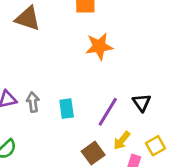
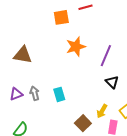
brown triangle: (28, 18) -> (23, 55), moved
purple line: (108, 112) -> (106, 56), moved

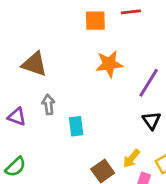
gray arrow: (35, 93) -> (48, 104), moved
purple triangle: (16, 94) -> (17, 117), turned 32

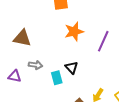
gray arrow: (48, 104) -> (36, 65), turned 112
black triangle: (152, 121) -> (72, 68), moved

